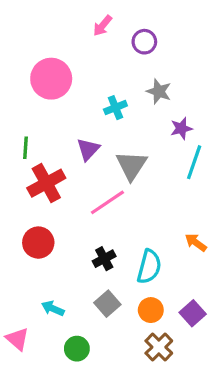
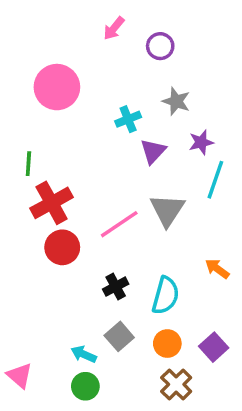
purple triangle: (88, 149) -> (153, 151), moved
gray triangle: (131, 165) -> (167, 210), moved
red circle: (38, 243) -> (62, 247), moved
cyan arrow: (53, 308) -> (84, 354), moved

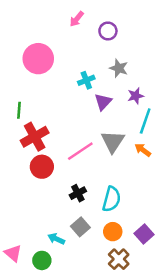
orange arrow: (217, 269) -> (143, 150), moved
green circle: (85, 386) -> (42, 260), moved

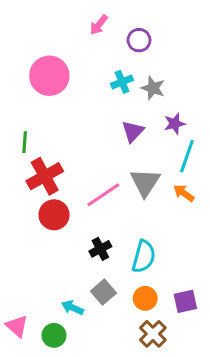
cyan cross: (86, 80) -> (122, 82), moved
purple square: (144, 234) -> (185, 301), turned 30

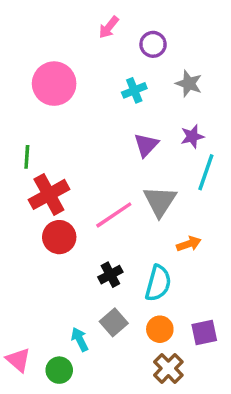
gray star: (153, 88) -> (189, 84), moved
orange arrow: (184, 193) -> (189, 244), moved, turned 125
cyan arrow: (73, 308) -> (80, 339), turned 40

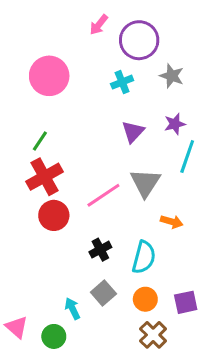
purple circle: (153, 44) -> (139, 40), size x1.6
green line: (27, 157) -> (40, 141), moved, turned 30
orange arrow: (189, 244) -> (172, 222), turned 35

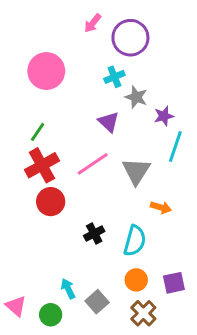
gray star: (172, 76) -> (136, 97), moved
purple triangle: (133, 132) -> (109, 122), moved, turned -30
pink line: (103, 195) -> (93, 164), moved
gray square: (103, 293) -> (97, 302), moved

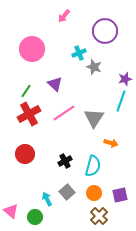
purple circle: (130, 38) -> (105, 31), moved
purple star: (164, 116) -> (125, 79), moved
purple triangle: (109, 122) -> (55, 84), moved
red circle: (51, 202) -> (25, 154), moved
gray square: (97, 302) -> (67, 192), moved

